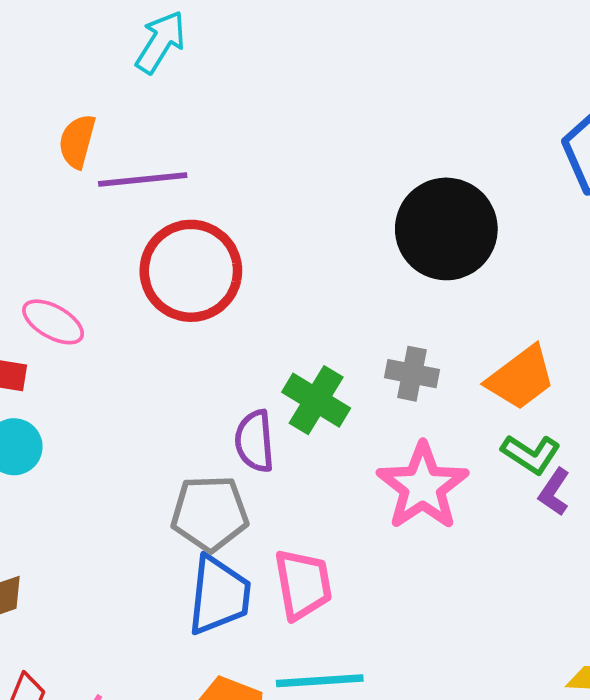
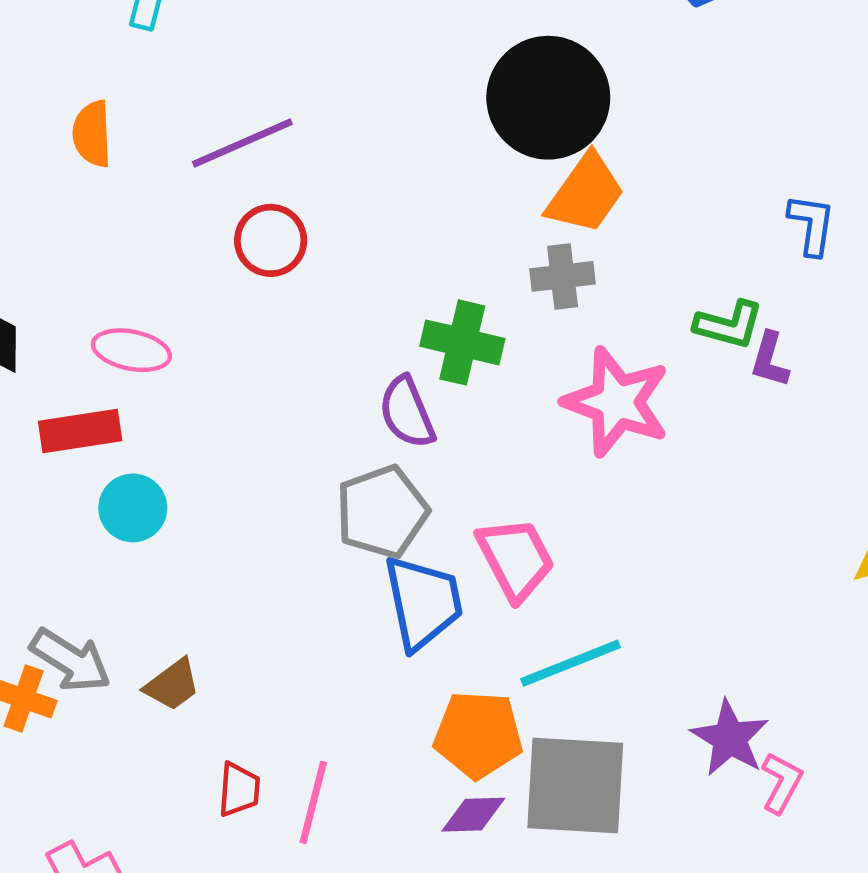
purple line: (143, 179) -> (242, 143), moved
red circle: (191, 271) -> (271, 240), size x0.6
orange trapezoid: (521, 378) -> (586, 194), moved

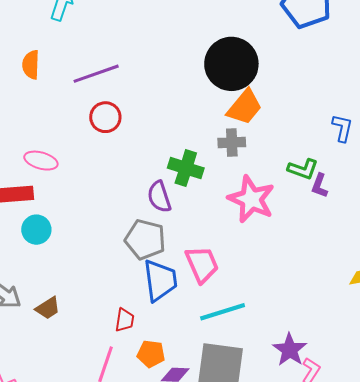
gray pentagon: (382, 512) -> (145, 239), turned 30
orange pentagon: (478, 735) -> (151, 354), moved, size x0.7
red trapezoid: (239, 790) -> (125, 320), moved

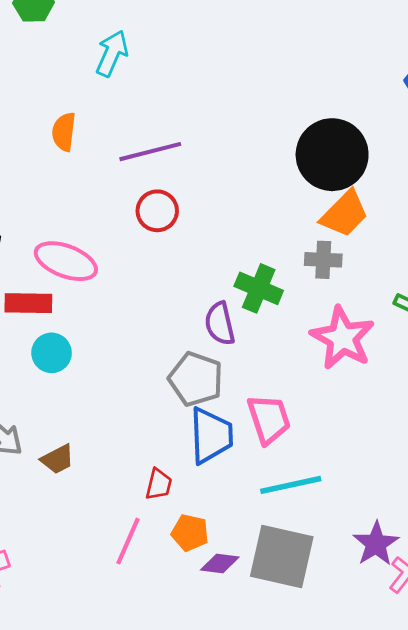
pink ellipse: (41, 161) -> (66, 261), size x1.4

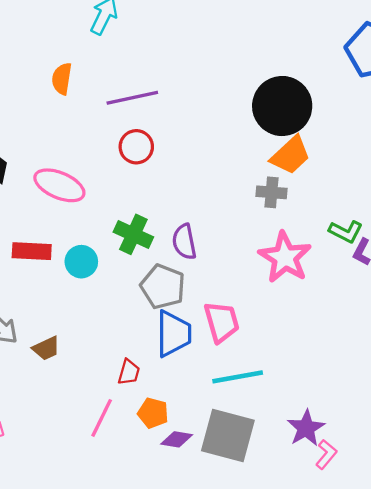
green cross: (259, 288) -> (133, 234), moved
red rectangle: (28, 303) -> (32, 251), moved
cyan circle: (52, 353) -> (81, 262), moved

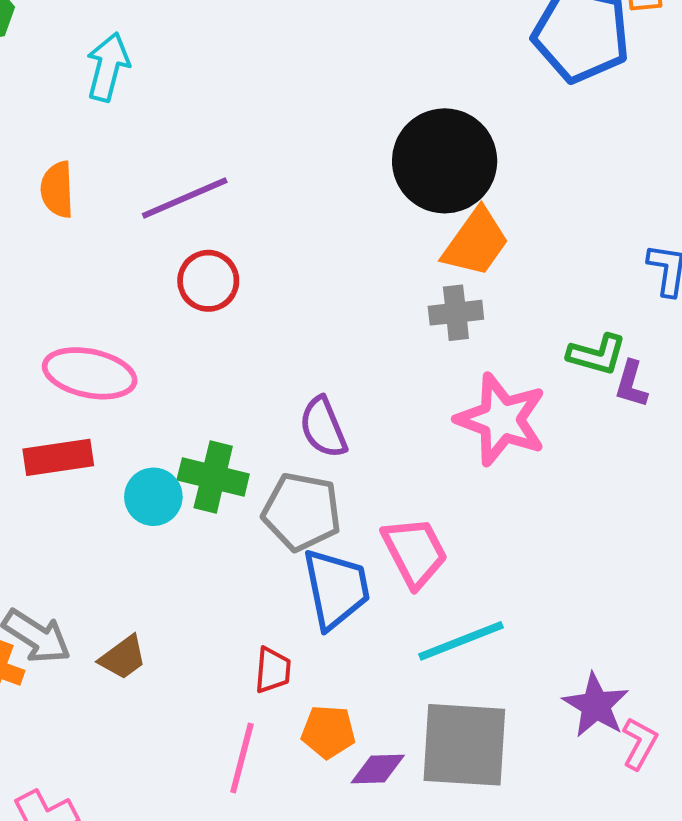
green cross: (133, 234) -> (213, 477), moved
red rectangle: (32, 251) -> (58, 457), moved

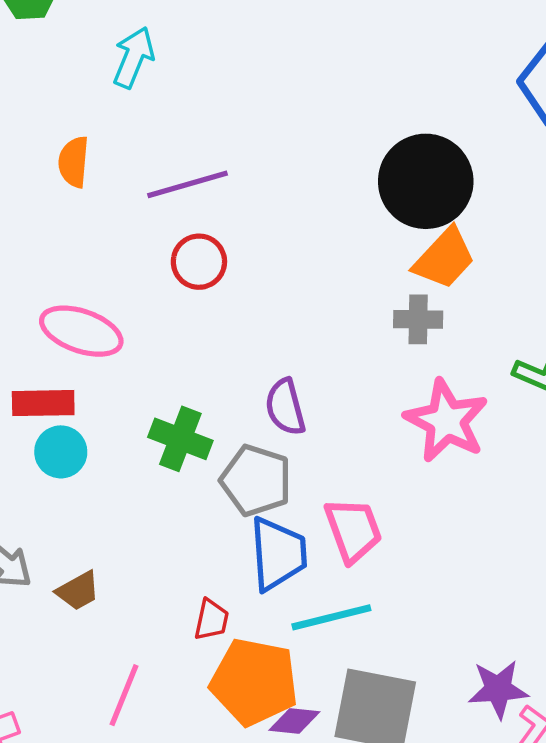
cyan circle: (153, 497) -> (61, 452), moved
cyan line: (461, 641) -> (331, 617), moved
purple star: (596, 705) -> (498, 689), turned 30
orange pentagon: (328, 732) -> (254, 682), size x1.8
pink line: (242, 758) -> (124, 695), moved

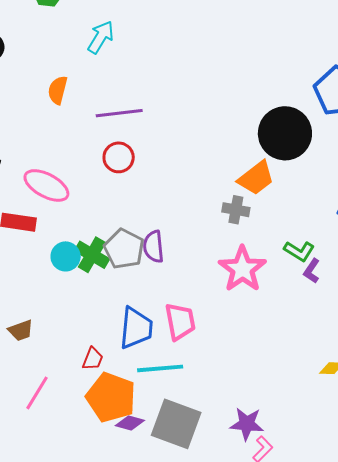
black circle: (426, 181) -> (285, 133), moved
cyan circle: (61, 452) -> (66, 256), moved
gray pentagon: (256, 480) -> (124, 249), moved

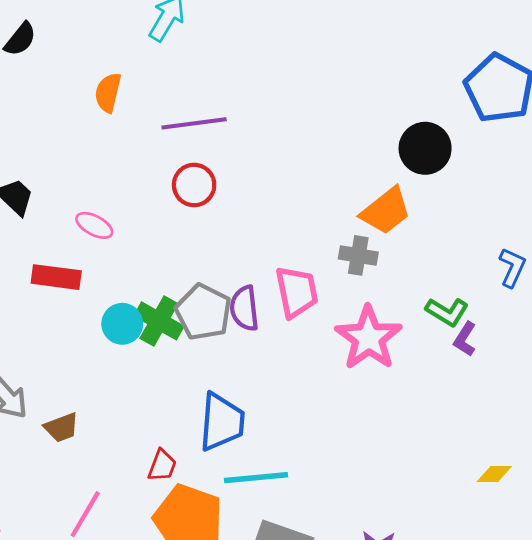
black circle: (285, 133) -> (425, 148), size x0.7
pink ellipse: (46, 185) -> (94, 225), size x0.6
pink trapezoid: (180, 322) -> (297, 292), moved

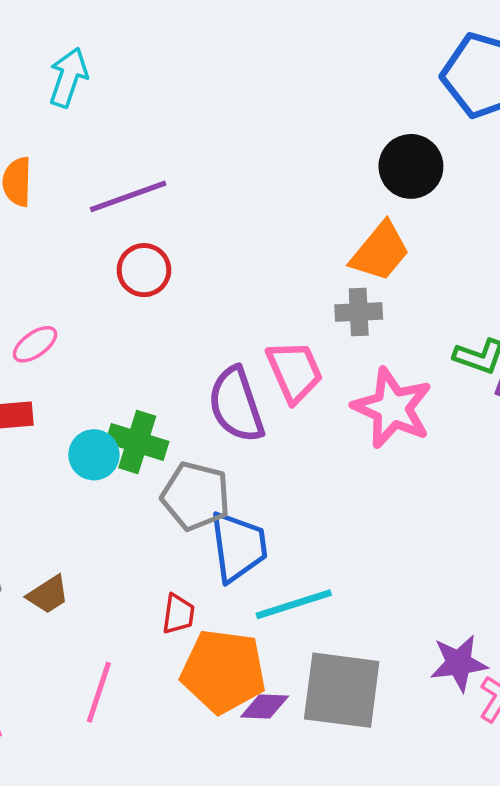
pink ellipse: (94, 225) -> (35, 344), turned -51
purple semicircle: (244, 308) -> (236, 405), size x1.4
gray pentagon: (203, 312) -> (196, 496), moved

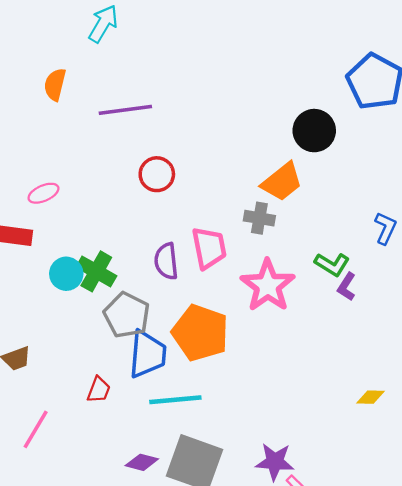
red circle: (144, 270) -> (157, 174), moved
purple semicircle: (236, 405) -> (166, 261), size x0.7
orange pentagon: (223, 671) -> (200, 333), moved

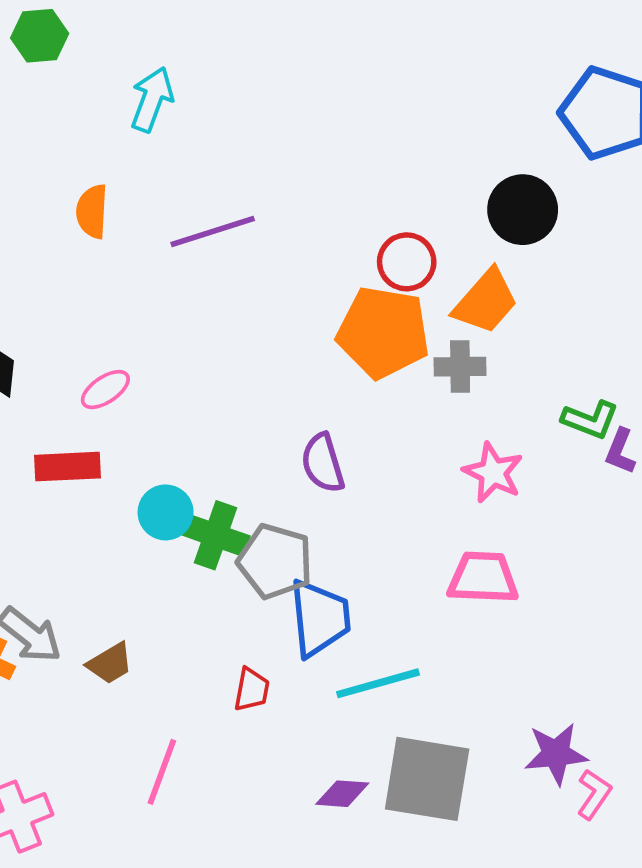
red circle: (157, 174) -> (407, 262), moved
pink trapezoid: (209, 248) -> (483, 578), moved, turned -66
green cross: (96, 271) -> (216, 535), moved
pink star: (268, 286) -> (493, 473), size x0.7
orange pentagon: (200, 333) -> (383, 332), moved

